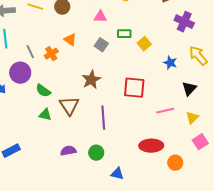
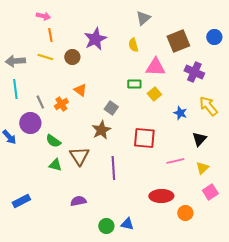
pink triangle: (100, 17) -> (155, 67), moved, size x1.5
gray square: (101, 45) -> (111, 108), moved
green circle: (96, 153) -> (106, 226), moved

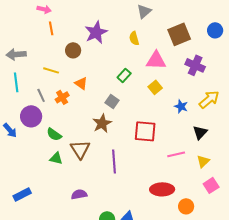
yellow line: (45, 57) -> (51, 70), moved
green rectangle: (134, 84) -> (124, 75), moved, turned -48
yellow arrow: (208, 106) -> (209, 99), turned 90

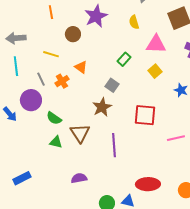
red ellipse: (162, 189) -> (148, 184), moved

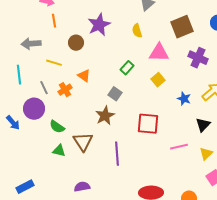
gray arrow: (16, 38) -> (31, 44), moved

